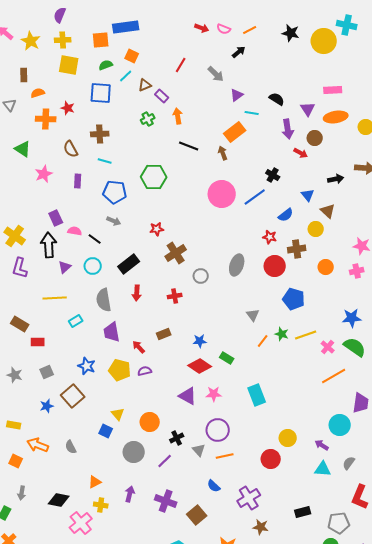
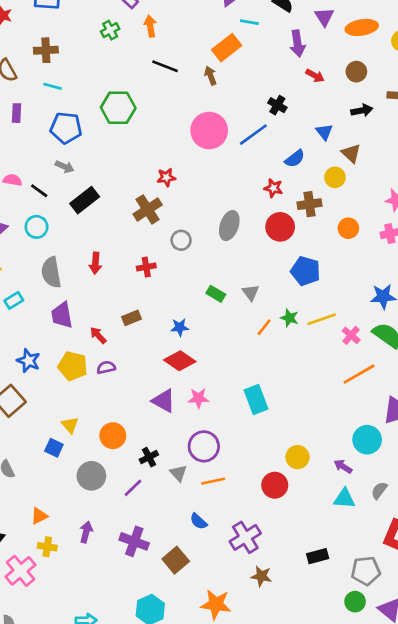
brown circle: (315, 138) -> (356, 72), moved
red star: (157, 229) -> (166, 177), moved
black rectangle: (129, 264) -> (85, 200), moved
green rectangle: (227, 358) -> (216, 294), moved

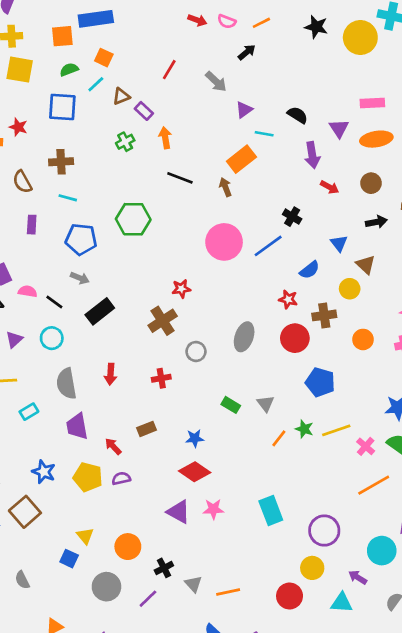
purple circle: (204, 446) -> (324, 531), moved
cyan triangle: (344, 499) -> (342, 603), moved

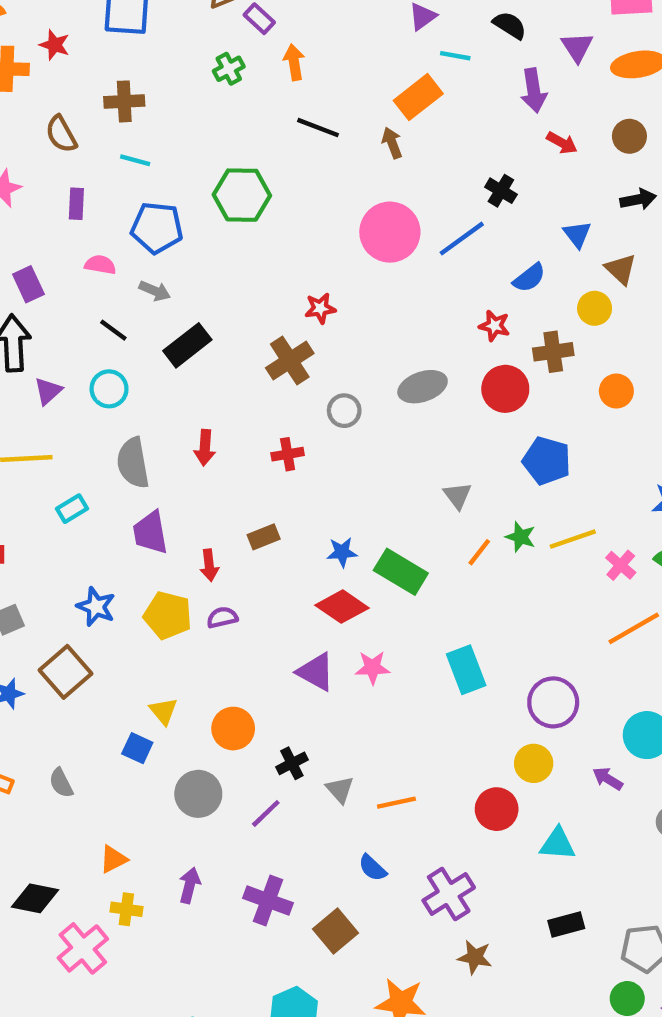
pink semicircle: (28, 291) -> (100, 265), moved
gray ellipse: (244, 337) -> (423, 387), turned 52
green rectangle: (231, 405) -> (401, 572), moved, size x1.6
red arrow: (113, 446) -> (209, 565), turned -144
cyan triangle: (342, 603) -> (558, 844), moved

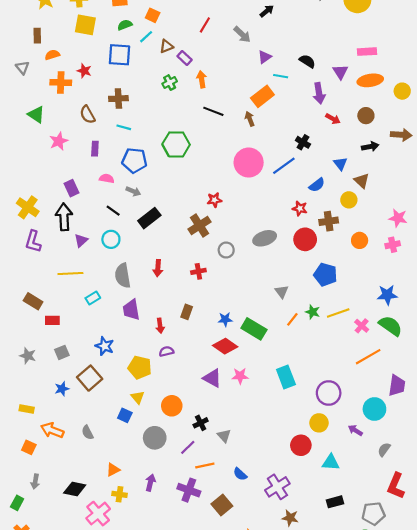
brown rectangle: (264, 537) -> (187, 312), turned -48
yellow pentagon: (168, 615) -> (140, 367), moved
orange line: (396, 803) -> (205, 466), moved

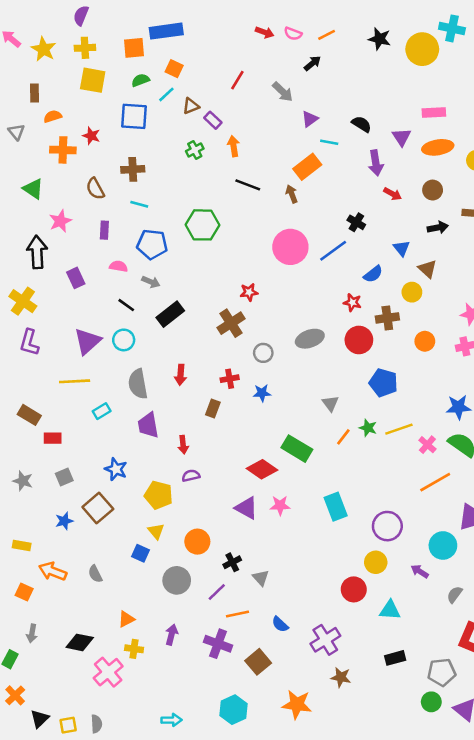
black arrow: (64, 217) -> (37, 252), moved
purple triangle: (81, 240) -> (87, 341), size x1.6
brown rectangle: (187, 312) -> (213, 408), moved
blue star: (225, 319) -> (262, 393), moved

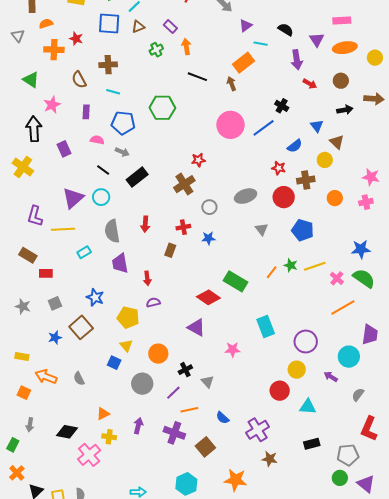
brown triangle: (191, 106) -> (138, 27), moved
purple L-shape: (29, 343) -> (35, 216), moved
gray triangle: (330, 403) -> (262, 229), moved
pink star: (280, 505) -> (233, 350), moved

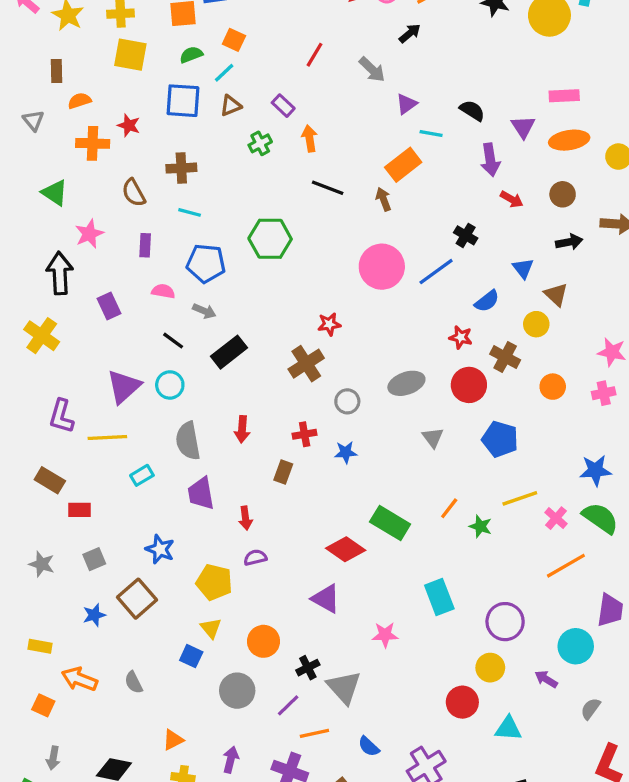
brown cross: (306, 180) -> (505, 357), turned 36
green star: (291, 265) -> (480, 526), moved
gray triangle: (207, 382) -> (344, 687), size x1.6

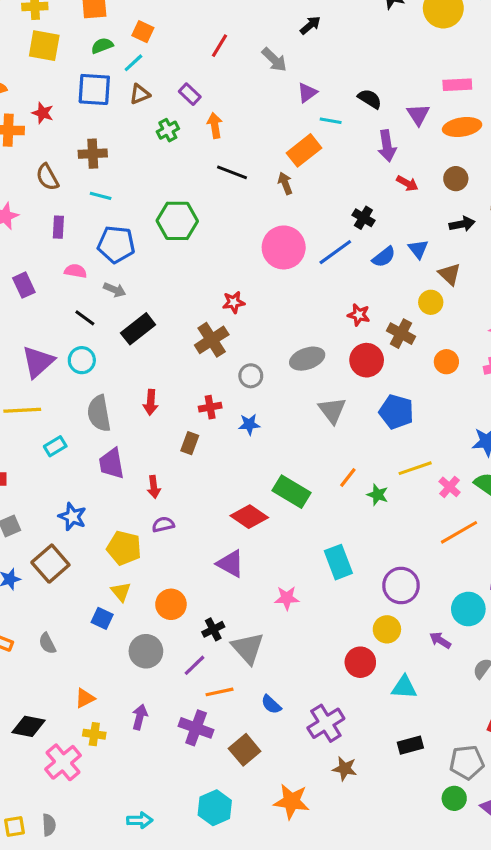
blue semicircle: (487, 301) -> (384, 257), moved
gray triangle: (433, 438) -> (332, 410), size x1.4

